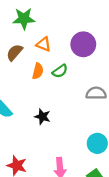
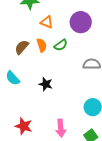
brown semicircle: (15, 52) -> (22, 47), moved
orange semicircle: (38, 71) -> (42, 45), turned -32

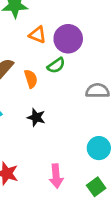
purple circle: (81, 22) -> (68, 39), moved
orange semicircle: (42, 45) -> (31, 79), moved

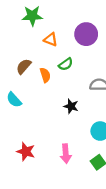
purple circle: (68, 39) -> (86, 34), moved
black star: (36, 117) -> (71, 106), moved

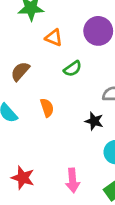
orange semicircle: (45, 75) -> (47, 108), moved
black star: (71, 106) -> (94, 121), moved

